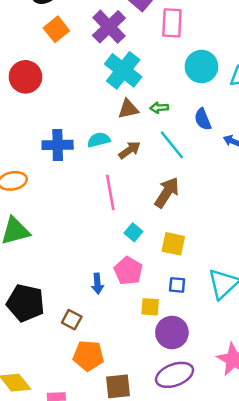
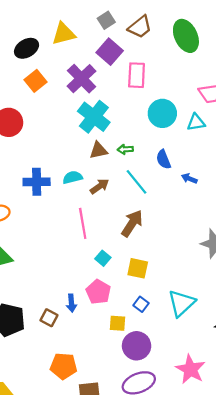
blue square: (177, 285) -> (141, 304), turned 32
brown square: (72, 320) -> (49, 318), moved

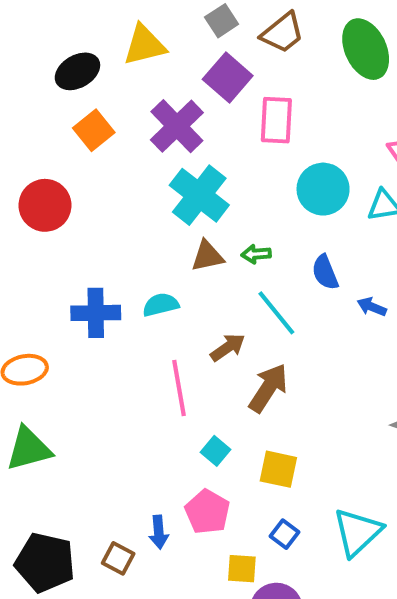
brown arrow: (99, 186) -> (228, 347), moved

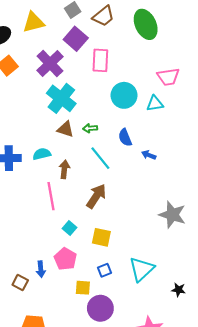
brown triangle: (207, 256) -> (65, 129), turned 30
brown arrow: (228, 347) -> (64, 169), moved, turned -48
blue square: (284, 534) -> (104, 270), turned 32

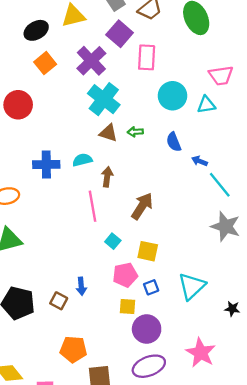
cyan line: (100, 158) -> (220, 185), moved
pink pentagon: (65, 259) -> (125, 275), moved, turned 30

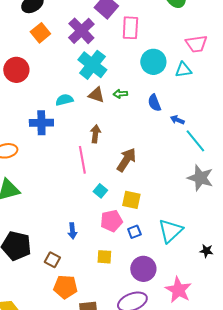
cyan semicircle: (82, 160) -> (64, 100), moved
brown square: (59, 301) -> (52, 260), moved
yellow square: (127, 306) -> (104, 257), moved
purple circle: (147, 329) -> (143, 269), moved

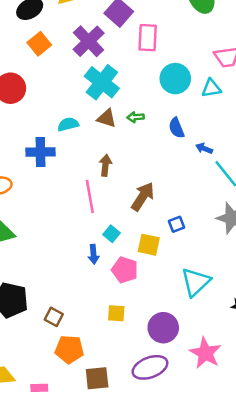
pink pentagon: (111, 221) -> (125, 270), turned 30
blue arrow: (72, 231) -> (93, 254), moved
blue square: (134, 232) -> (176, 224), moved

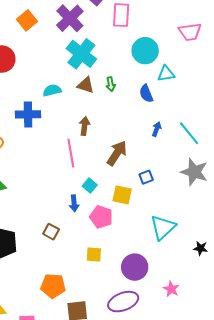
cyan triangle: (211, 88) -> (166, 74), moved
green arrow: (136, 117) -> (111, 84), turned -96
blue arrow: (204, 148) -> (157, 129), moved, turned 88
brown square: (54, 317) -> (51, 232), moved
pink star: (205, 353) -> (171, 289), size x0.6

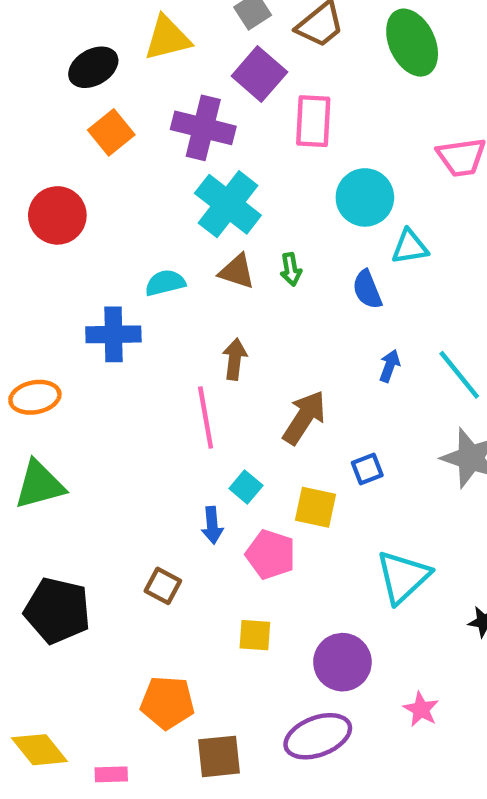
purple cross: (70, 18) -> (203, 128), turned -32

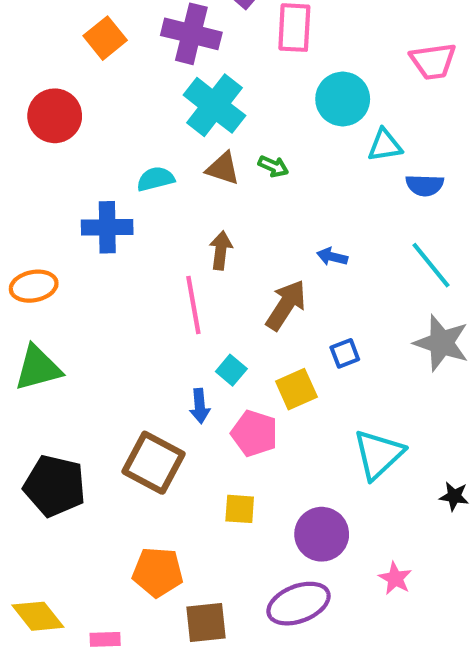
green arrow: (291, 269) -> (273, 166), turned -56
blue semicircle: (367, 289) -> (425, 185), moved, turned -66
blue arrow: (390, 366) -> (332, 257), moved, turned -96
yellow square: (316, 507) -> (296, 389), turned -36
brown square: (163, 586) -> (153, 463), size x1.8

